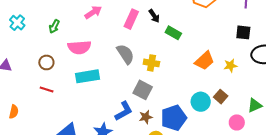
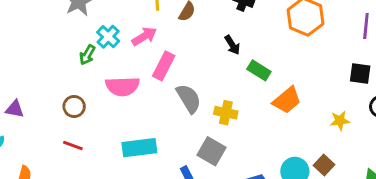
pink rectangle: (131, 19) -> (164, 66), moved
cyan cross: (17, 23) -> (108, 37), moved
orange trapezoid: (204, 61) -> (287, 100), moved
cyan rectangle: (88, 76) -> (139, 148), moved

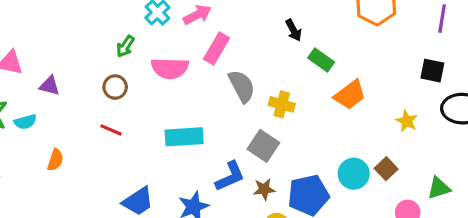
green arrow: (87, 55) -> (125, 46), moved
yellow star: (340, 121) -> (407, 121), turned 30

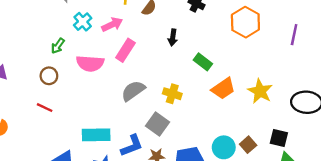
black arrow: (294, 30) -> (173, 37), moved, turned 35
black square: (432, 71) -> (279, 138), moved
gray semicircle: (242, 86) -> (133, 91), moved, turned -100
yellow star: (407, 121) -> (260, 91), moved, size x1.5
cyan rectangle: (184, 137) -> (96, 135), moved

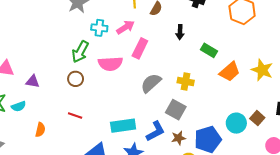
cyan cross: (83, 22) -> (99, 28), turned -35
green arrow: (58, 46) -> (80, 52), size x1.5
red line: (45, 108) -> (75, 116), moved

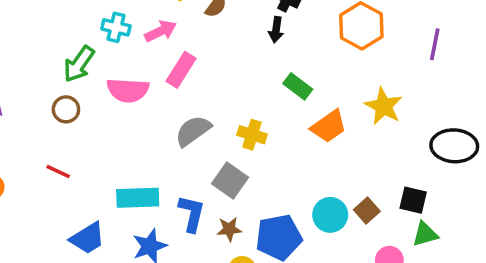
black arrow: (180, 32) -> (276, 30), moved
yellow star: (262, 70) -> (384, 106), moved
blue L-shape: (156, 131) -> (192, 214), turned -55

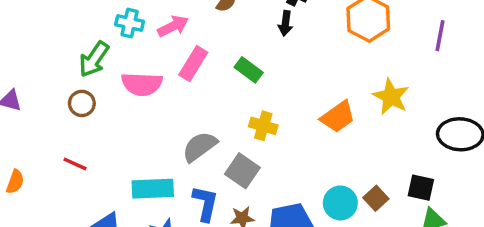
green rectangle: (298, 86) -> (249, 70), moved
gray semicircle: (193, 131) -> (200, 147), moved

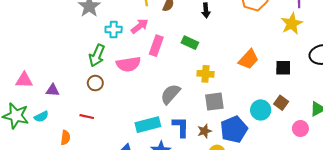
yellow star: (391, 97) -> (292, 24), moved, turned 30
red line: (75, 164) -> (87, 117), moved
gray square: (242, 171) -> (214, 102), moved, turned -30
black square: (421, 188) -> (283, 68), moved

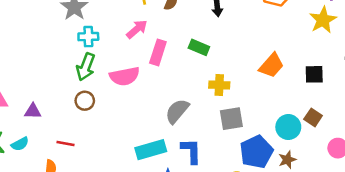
cyan cross: (114, 30) -> (88, 37), moved
red line: (87, 117) -> (65, 143), moved
brown star: (204, 131) -> (287, 160), moved

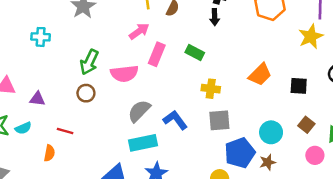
cyan cross: (88, 37) -> (41, 37), moved
gray semicircle: (177, 111) -> (139, 111), moved
brown square: (313, 117) -> (306, 125), moved
blue L-shape: (191, 151) -> (175, 120), moved, turned -40

